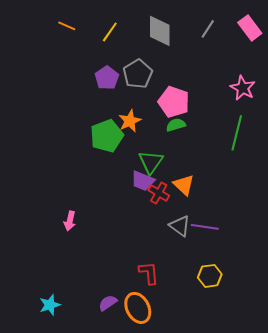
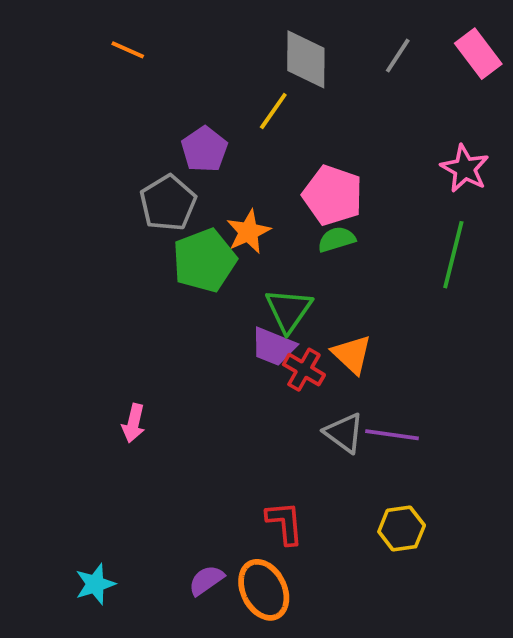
yellow line: (110, 32) -> (273, 111), moved
gray pentagon: (138, 74) -> (168, 203), moved

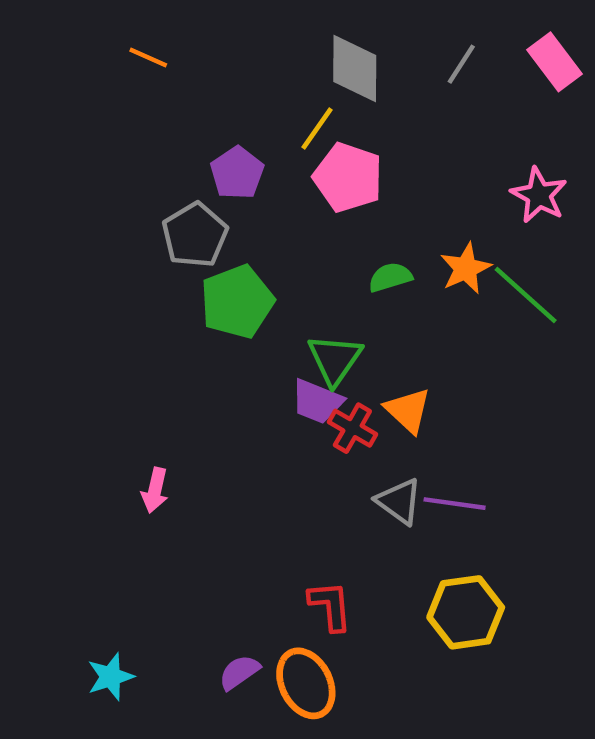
pink pentagon: (333, 195) -> (348, 177), moved
orange star: (248, 232) -> (466, 268), moved
green line: (453, 255) -> (526, 295), turned -62
yellow hexagon: (402, 529) -> (466, 612), size x1.4

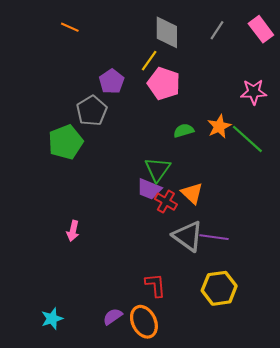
pink star: (539, 195) -> (254, 92), turned -30
green pentagon: (237, 302) -> (66, 142), moved
gray triangle: (399, 501) -> (188, 236), size x1.4

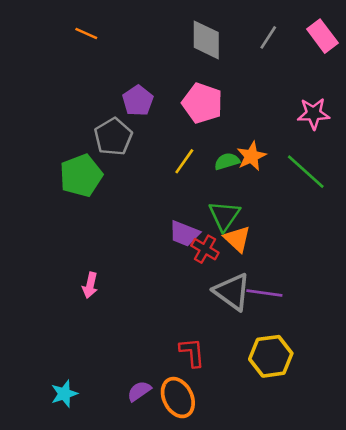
yellow line: (149, 61) -> (184, 161), moved
orange star: (219, 126) -> (251, 156), moved
green triangle: (158, 169) -> (224, 216), moved

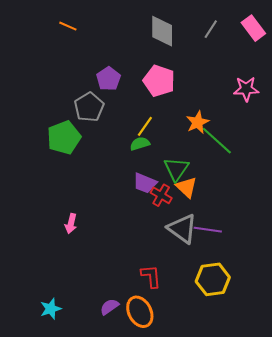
green semicircle: (227, 161) -> (140, 144), moved
green line: (306, 172) -> (217, 141), moved

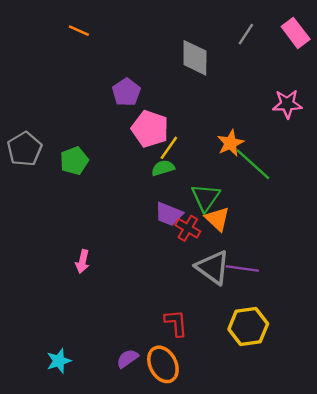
gray diamond: (162, 31) -> (195, 58), moved
pink pentagon: (159, 81) -> (150, 129), moved
gray pentagon: (89, 107) -> (24, 149), moved
green pentagon: (64, 138) -> (74, 161), size x0.7

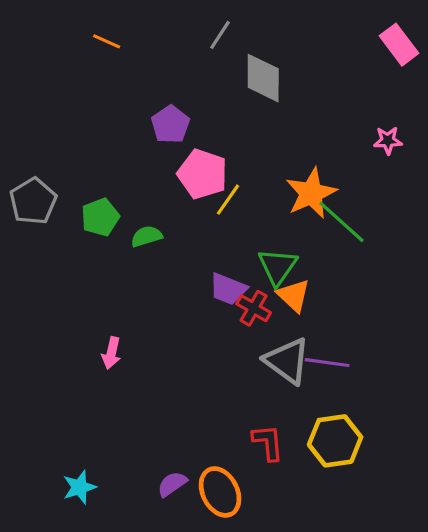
gray line: (246, 34) -> (220, 35), moved
pink star: (287, 104) -> (388, 140), size x0.7
orange star: (230, 143) -> (311, 193), size x1.4
green semicircle: (163, 168) -> (147, 236), moved
red L-shape: (176, 323) -> (268, 442), moved

